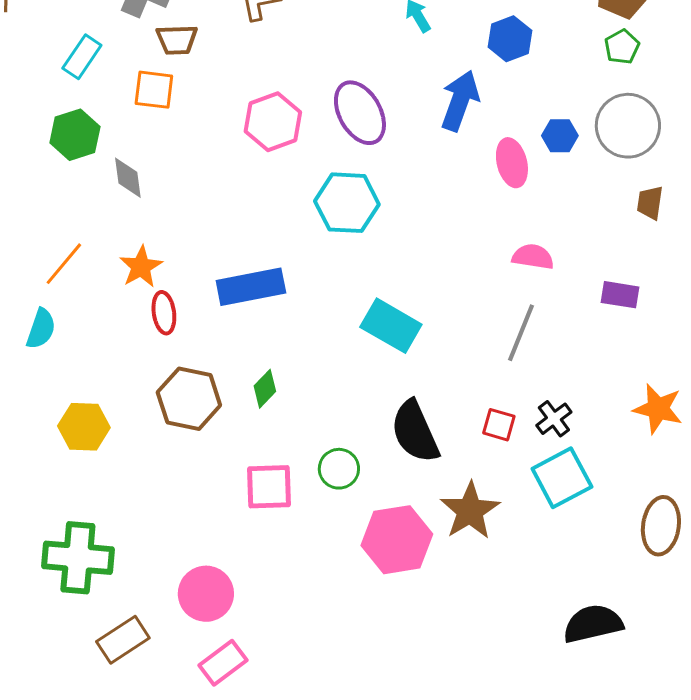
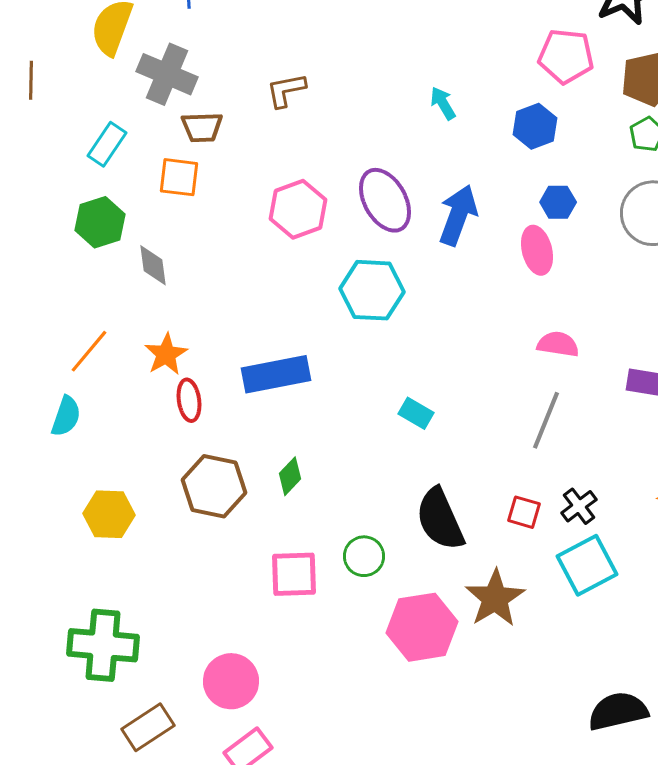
blue arrow: (460, 101) -> (458, 215), moved
blue hexagon: (560, 136) -> (558, 202), moved
cyan rectangle: (391, 326) -> (416, 413), size x0.6

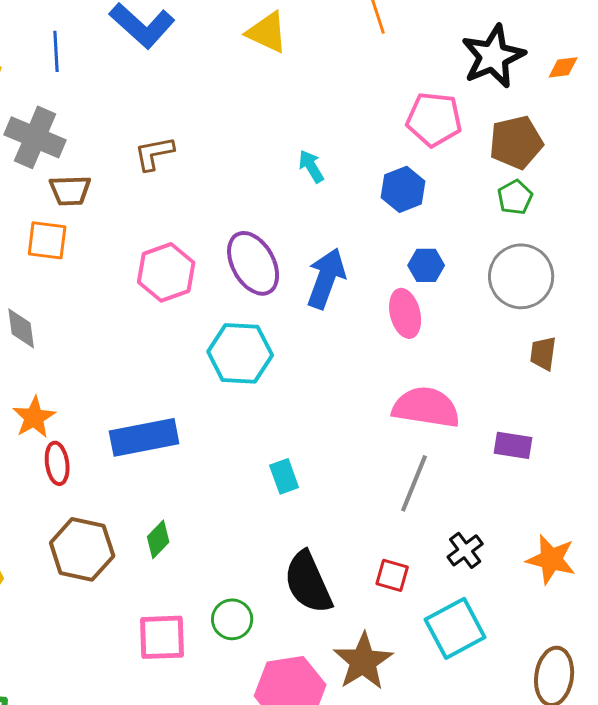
pink semicircle: (558, 344) -> (426, 407), size x1.6
cyan rectangle: (416, 413) -> (284, 476), turned 40
black cross: (579, 506) -> (465, 550), moved

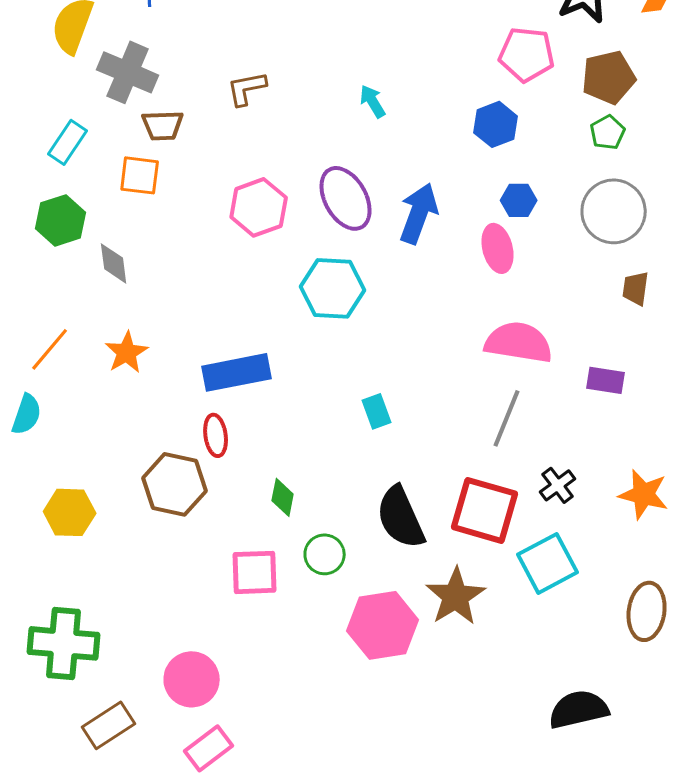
cyan arrow: (311, 166) -> (373, 101), moved
red ellipse: (57, 463) -> (216, 435), moved
green diamond: (158, 539) -> (283, 497), moved, turned -33
red square: (392, 575) -> (485, 510), size x2.0

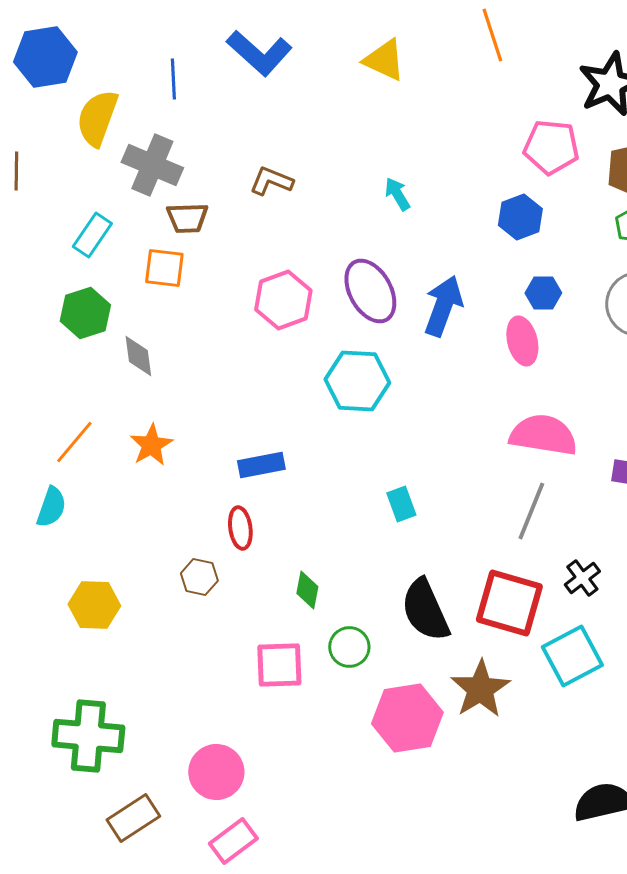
brown L-shape: (247, 88) -> (271, 181), turned 33
blue rectangle: (237, 372) -> (261, 465), size x0.7
brown hexagon: (175, 484) -> (199, 577), size x0.6

